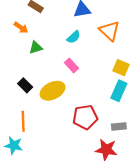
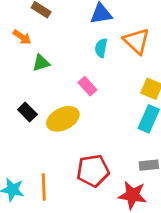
cyan semicircle: (74, 37) -> (101, 48), moved, turned 144
red pentagon: (85, 117) -> (93, 171), moved
orange line: (23, 121) -> (44, 187), moved

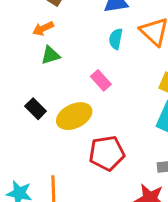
orange arrow: (22, 37) -> (43, 29), moved, turned 120
red pentagon: (93, 171) -> (107, 153), moved

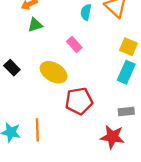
black rectangle: (36, 109) -> (12, 68), moved
yellow ellipse: (74, 116) -> (54, 72), turned 56

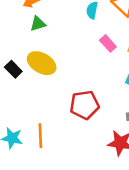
pink rectangle: (74, 45) -> (108, 43), moved
yellow ellipse: (54, 72) -> (42, 63), moved

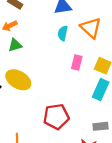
pink rectangle: (108, 43) -> (77, 62), turned 56

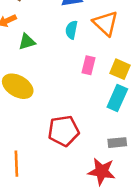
green triangle: (15, 45) -> (27, 42), moved

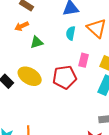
red pentagon: (64, 131) -> (65, 77), moved

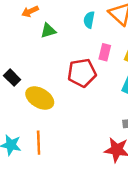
yellow ellipse: (30, 76) -> (40, 98), moved

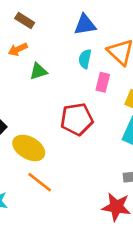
pink rectangle: (105, 52) -> (103, 82), moved
orange line: (39, 143) -> (40, 182), moved, turned -50

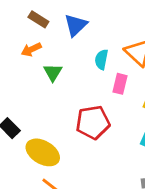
blue triangle: (85, 25) -> (76, 25), moved, turned -35
green triangle: (38, 71) -> (53, 72), turned -42

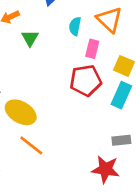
red pentagon: (93, 122) -> (86, 81), moved

